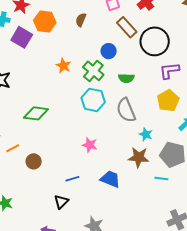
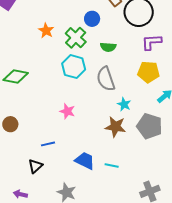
yellow pentagon: (168, 101) -> (148, 72), turned 30
blue trapezoid: (110, 179) -> (85, 161), moved
cyan line: (161, 179) -> (112, 166), moved

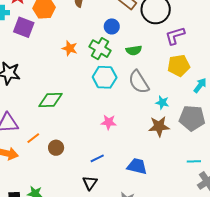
cyan line: (112, 166) -> (194, 161), moved

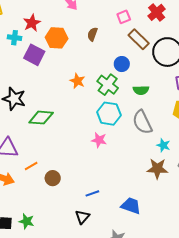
green diamond: (50, 100) -> (41, 118), moved
pink star: (109, 122) -> (99, 140), moved

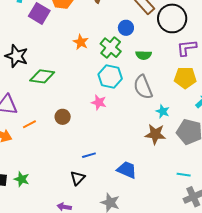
brown circle: (53, 178) -> (63, 117), moved

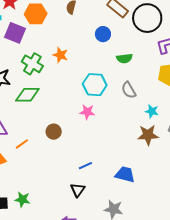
green cross: (111, 48) -> (32, 64), moved
gray semicircle: (143, 87) -> (129, 90), size x0.7

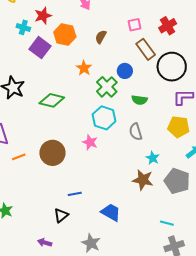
orange star: (60, 55) -> (84, 68), moved
green cross: (32, 64) -> (107, 87), moved
green diamond: (27, 95) -> (52, 100), moved
brown circle: (54, 132) -> (52, 153), size x1.6

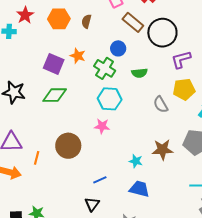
orange hexagon: (65, 34) -> (59, 19), moved
purple square: (40, 48) -> (54, 64), moved
gray semicircle: (136, 132) -> (161, 104), moved
orange line: (19, 157) -> (37, 158), turned -40
cyan star: (153, 158) -> (136, 161), moved

